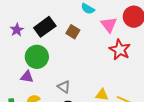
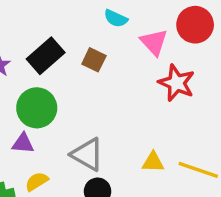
gray triangle: (64, 87) -> (87, 155), size x1.5

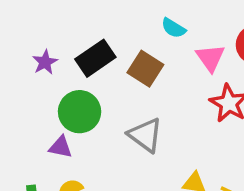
brown square: (94, 60) -> (145, 69), size x1.4
gray triangle: (87, 155) -> (145, 135), moved

